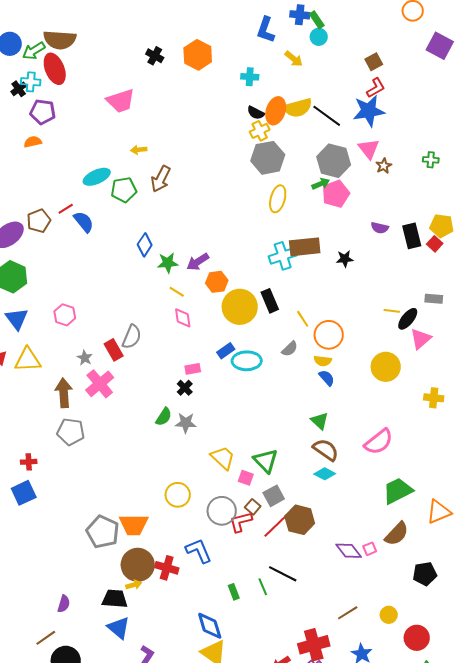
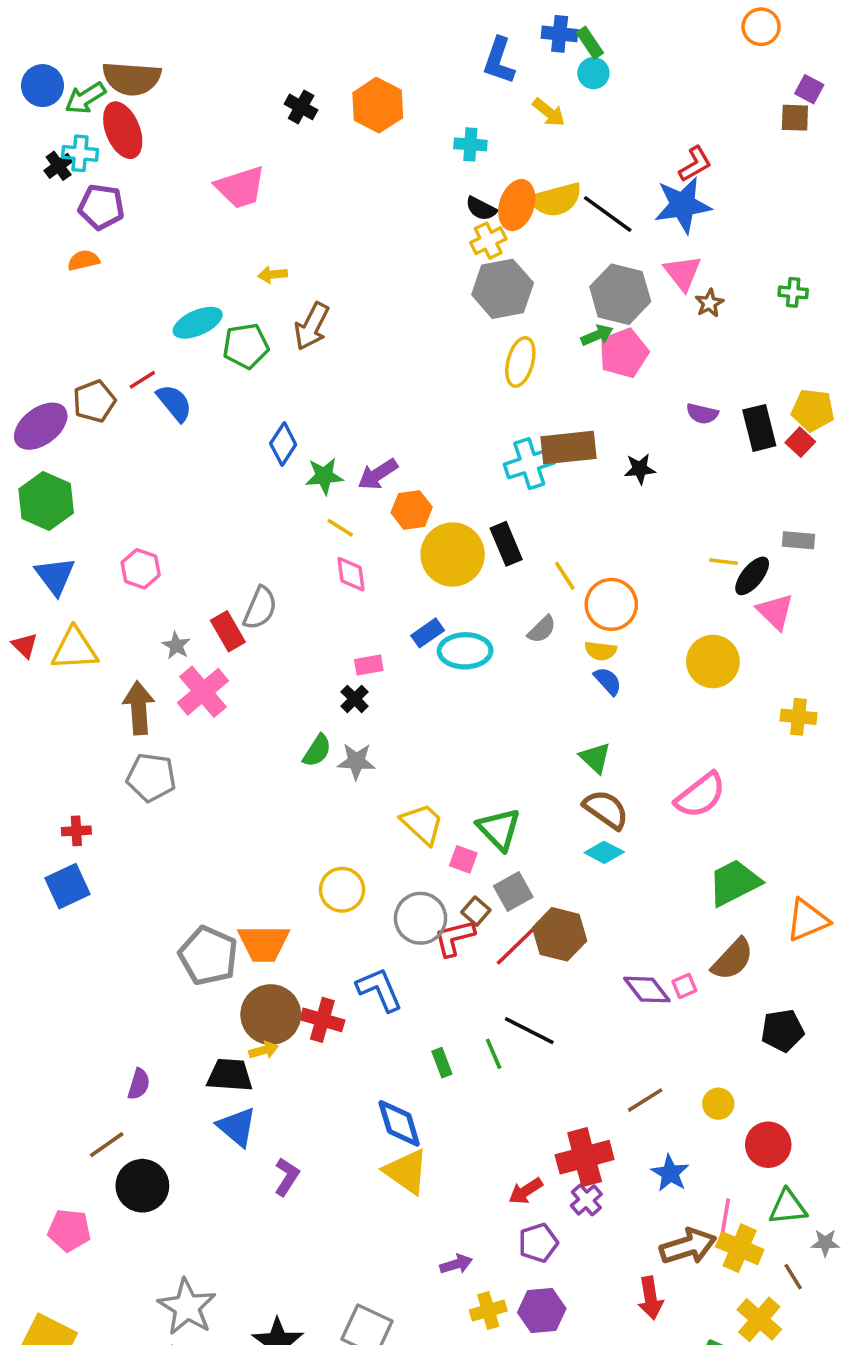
purple square: (440, 46) -> (809, 89), size x0.6
brown square: (374, 62) -> (795, 118), moved, turned 30
pink triangle: (421, 339) -> (775, 612), turned -35

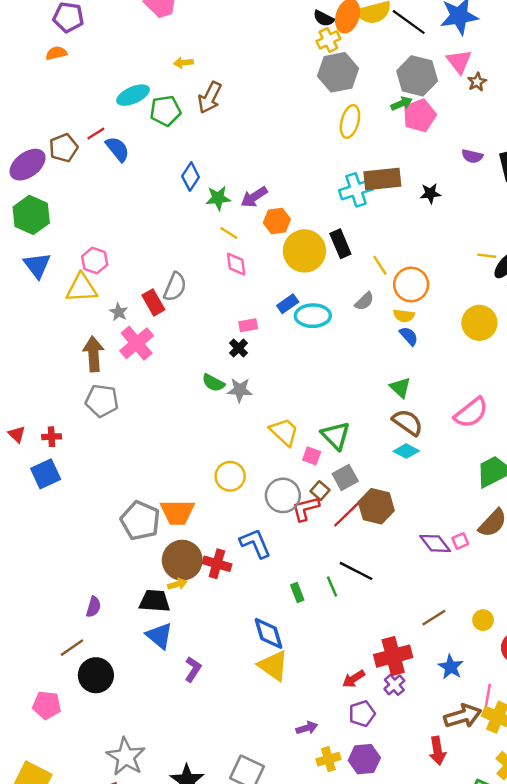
red triangle: (25, 645) -> (17, 434), moved
yellow triangle: (75, 649) -> (82, 288), moved
green semicircle: (317, 751) -> (213, 383), turned 85

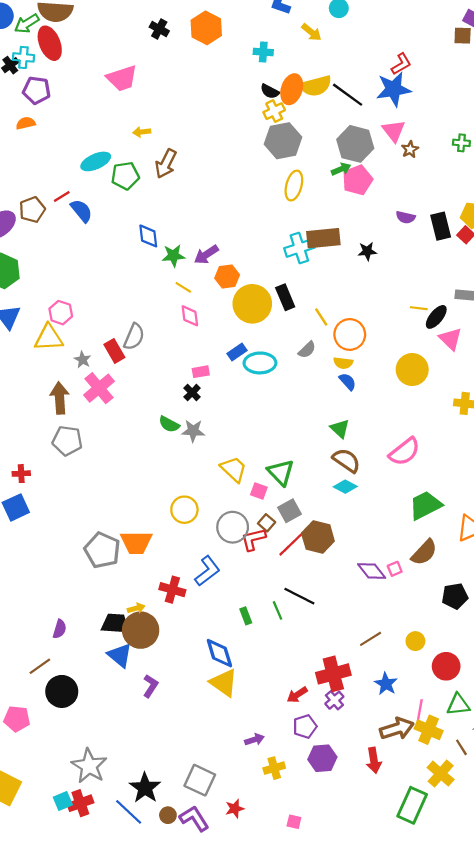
blue diamond: (191, 177) -> (148, 236), turned -40
blue L-shape: (255, 543) -> (207, 571), turned 76
brown circle: (182, 560) -> (141, 630), moved
purple hexagon: (364, 759) -> (322, 758), moved

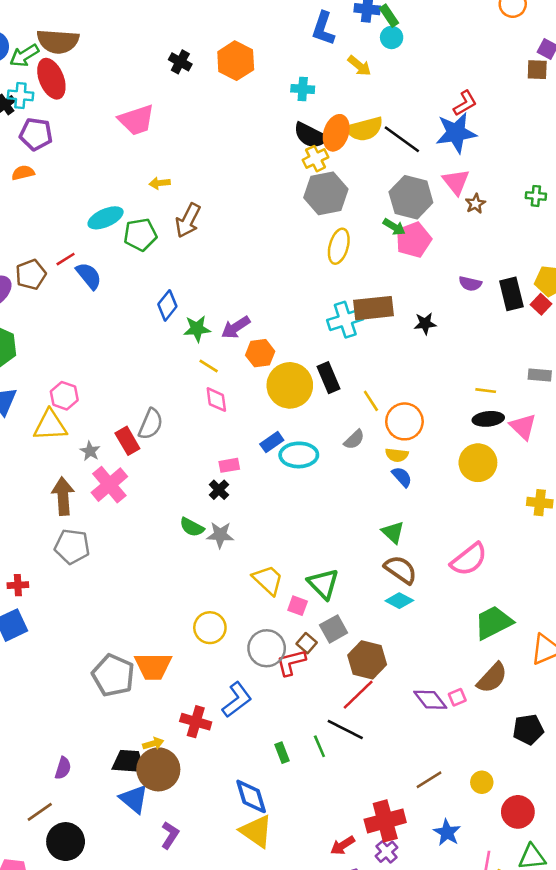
black semicircle: (270, 91) -> (310, 135), size x1.5
green arrow: (341, 169) -> (394, 227), turned 54
blue diamond: (148, 236) -> (167, 305), turned 45
black ellipse: (436, 317) -> (488, 419), moved, turned 45
red line: (292, 544) -> (358, 695), moved

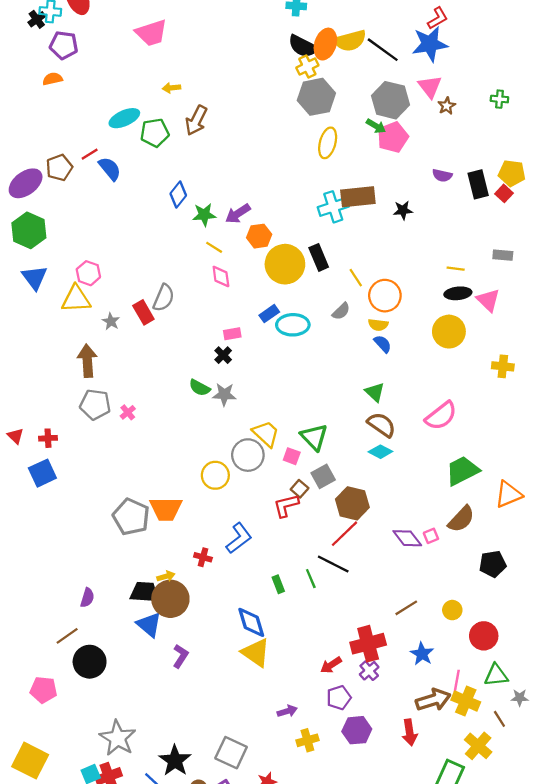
pink cross: (109, 485) -> (128, 412), moved, size x0.5
gray circle: (267, 648) -> (248, 455), moved
red cross: (196, 722) -> (203, 557), size x0.7

